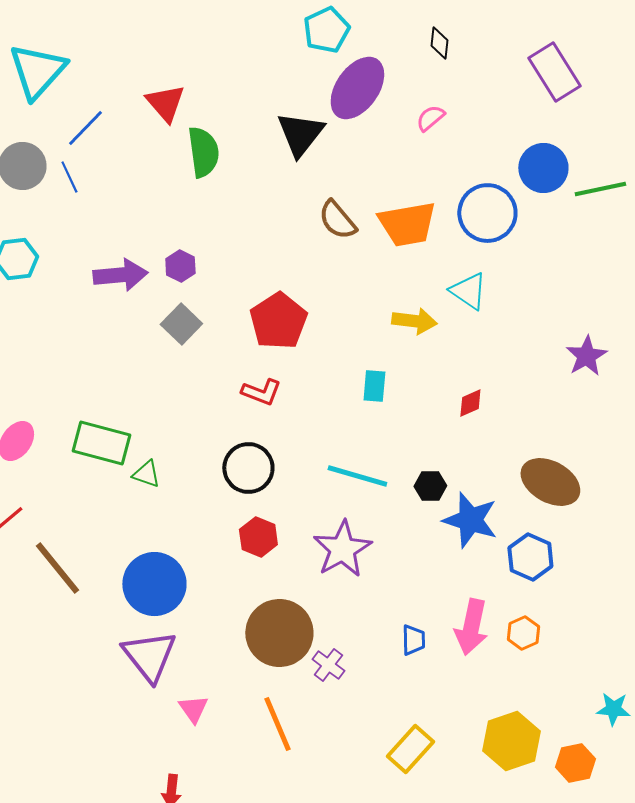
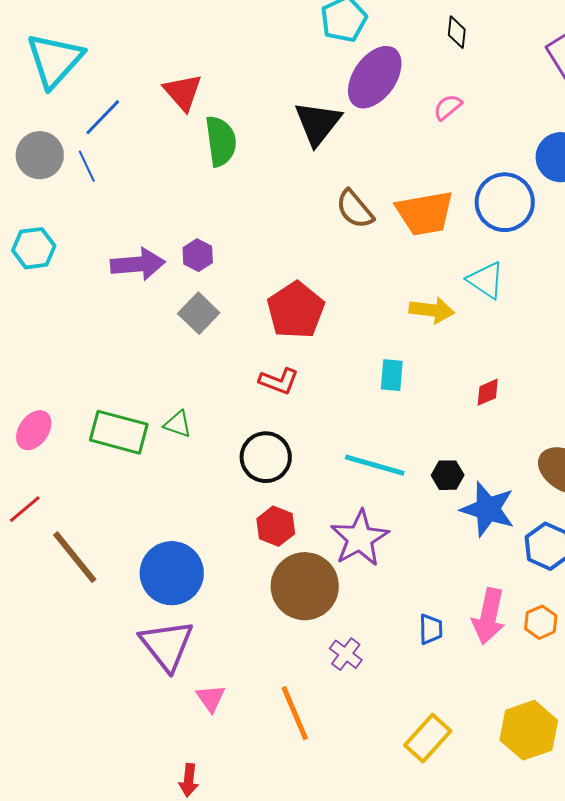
green triangle: (146, 474) -> (178, 424), moved
brown circle: (279, 633) -> (305, 586), moved

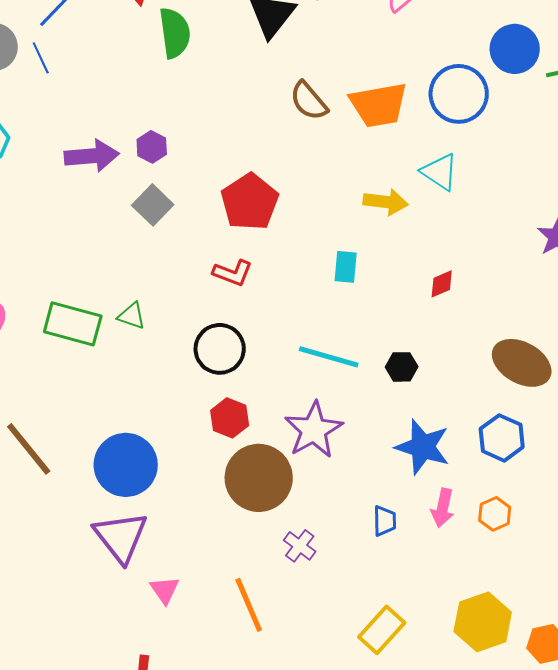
blue star: (488, 509) -> (423, 447), moved
pink arrow: (489, 616) -> (443, 508), size x0.7

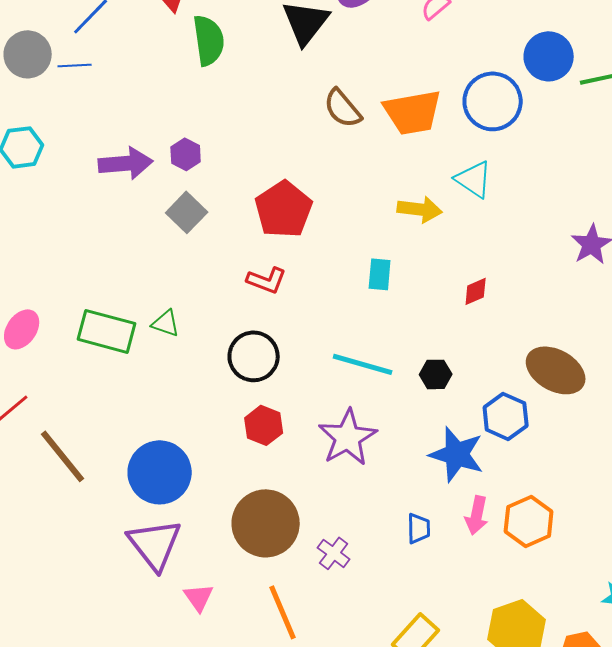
blue line: (41, 58) -> (75, 65), turned -68
blue hexagon: (502, 438) -> (506, 416), moved
brown circle: (259, 478) -> (266, 523), moved
orange hexagon: (495, 514) -> (529, 521), size x1.5

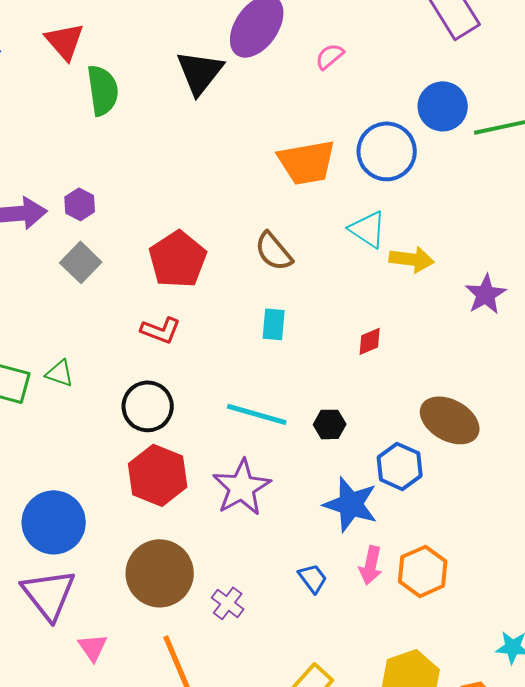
brown semicircle: (343, 108) -> (274, 251), moved
yellow arrow: (420, 209) -> (412, 259), moved
red hexagon: (264, 425) -> (158, 475), size x1.5
blue trapezoid: (419, 528) -> (313, 578), turned -36

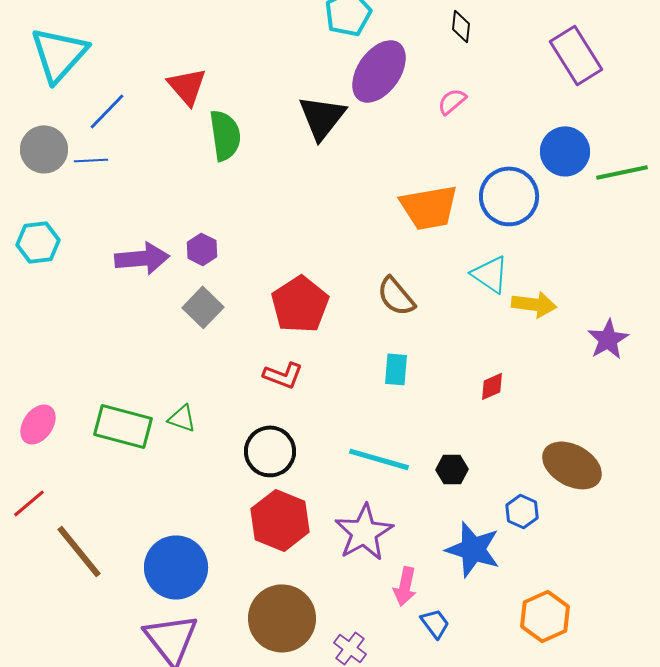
blue hexagon: (400, 466) -> (522, 511), size x0.7
pink arrow: (371, 565) -> (405, 586), moved

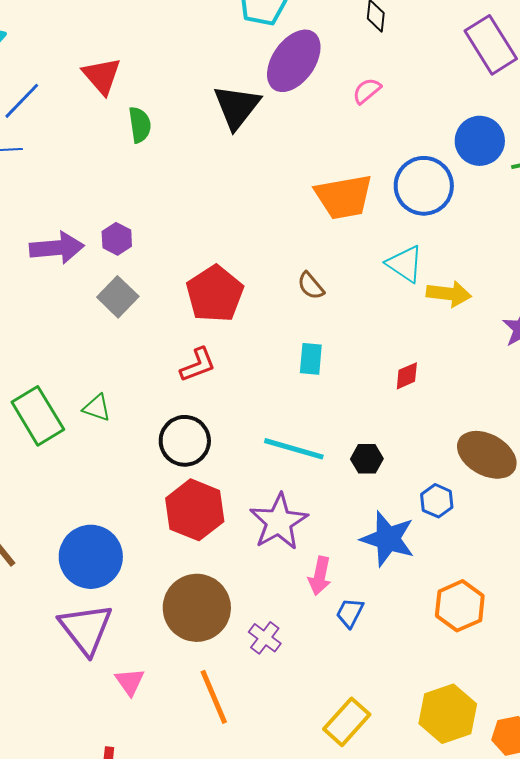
green semicircle: (225, 135) -> (140, 125), size x0.7
brown semicircle: (396, 296) -> (311, 286), size x0.7
red L-shape: (283, 375) -> (198, 365), turned -42
green rectangle: (123, 426) -> (38, 416), turned 44
blue trapezoid: (435, 623) -> (350, 613), turned -116

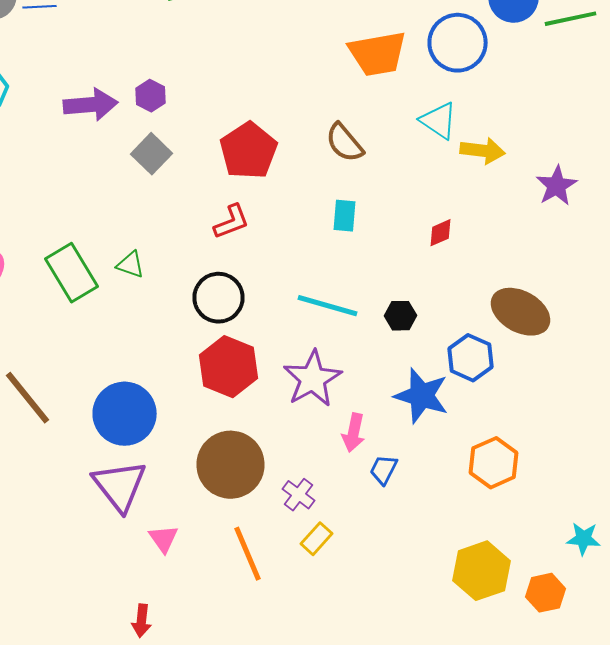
brown semicircle: (311, 286) -> (344, 143), size x1.4
blue hexagon: (437, 501) -> (470, 358), size x1.4
yellow rectangle: (347, 722) -> (316, 539), moved, size x0.7

